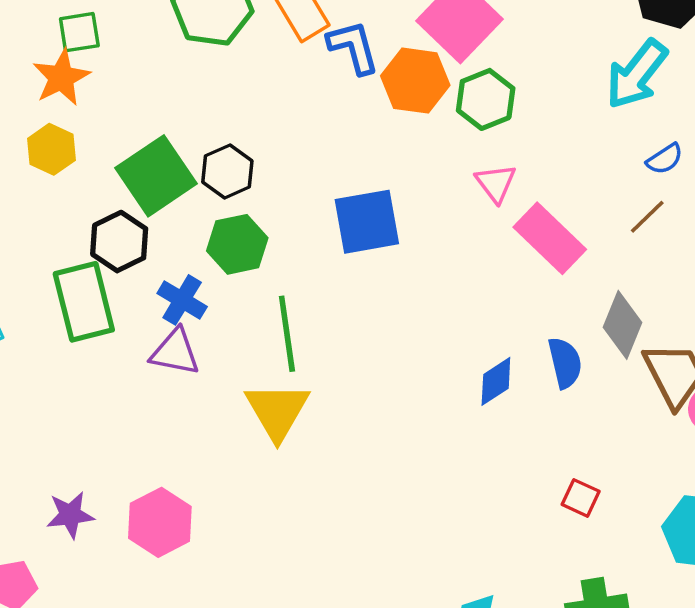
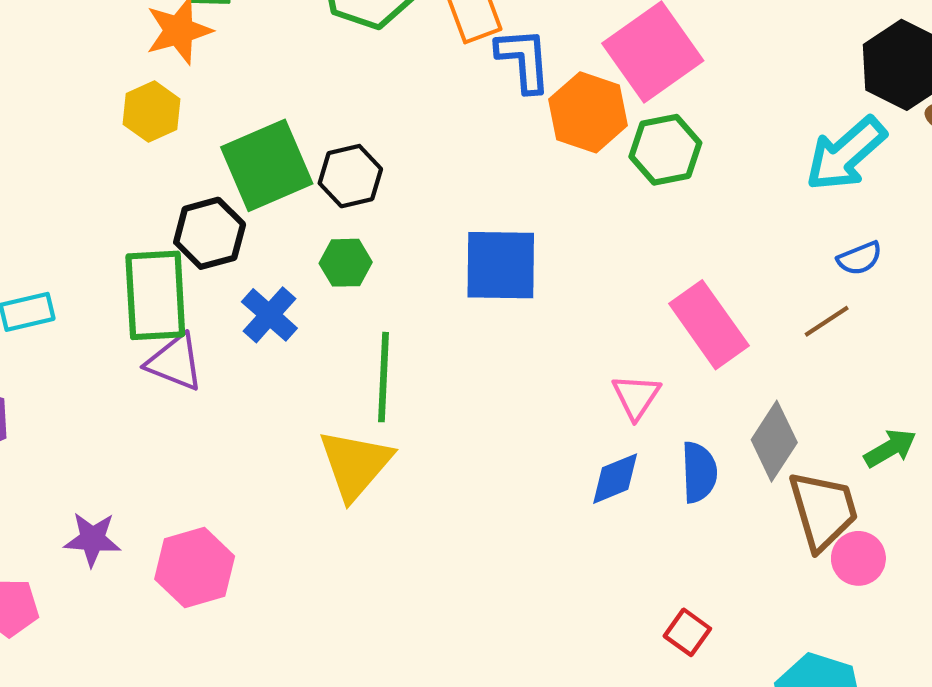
pink triangle: (496, 183) -> (636, 397), moved
green hexagon: (237, 244) -> (346, 263), size x0.7
purple triangle: (175, 352) -> (175, 362), moved

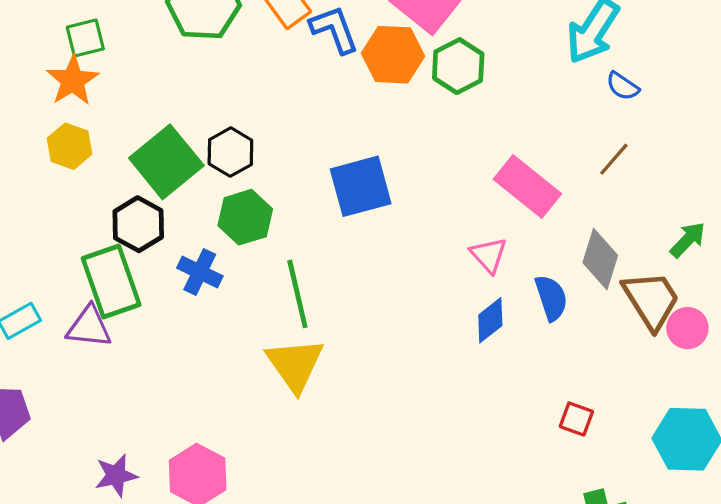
blue semicircle: (860, 258) -> (623, 86), moved, turned 72
green hexagon: (346, 263) -> (245, 217), size x1.4
purple triangle: (175, 362) -> (89, 327), moved

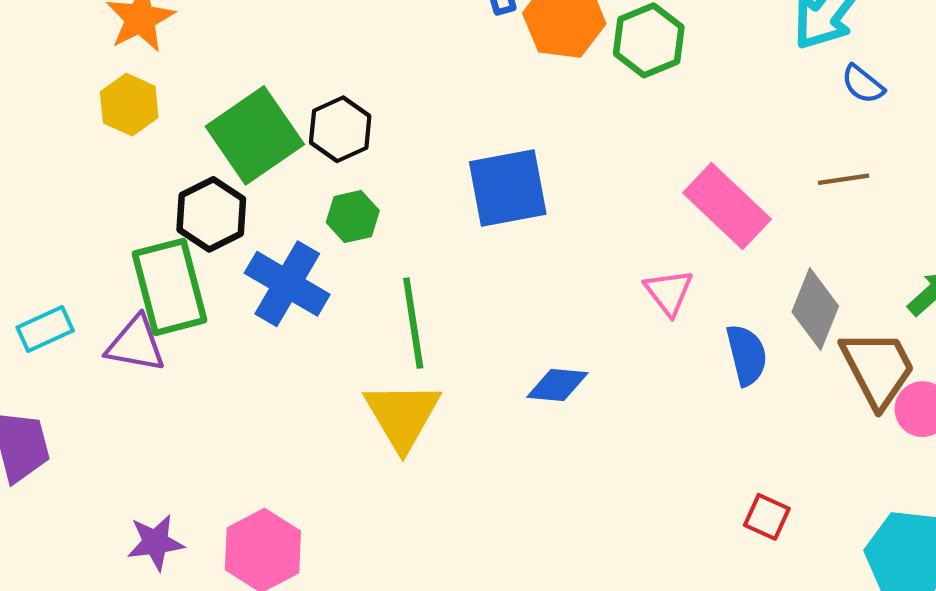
brown line: (614, 159) -> (844, 179), turned 36
green hexagon: (245, 217) -> (353, 217), size x0.7
blue cross: (200, 272) -> (287, 284), size x1.4
blue diamond: (490, 320) -> (557, 385), moved, turned 39

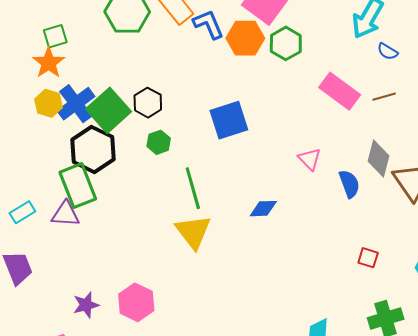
pink rectangle: (727, 206) -> (340, 91), moved
black hexagon: (211, 214) -> (93, 149), size x1.4
blue cross: (287, 284) -> (76, 104), moved, turned 30

